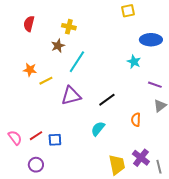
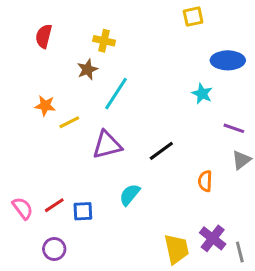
cyan semicircle: (98, 129) -> (130, 195), moved

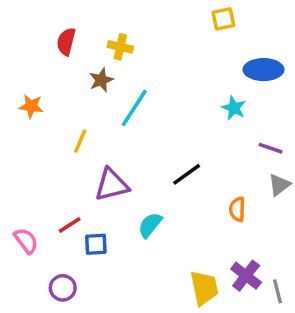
red semicircle: (44, 36) -> (66, 42), moved
orange star: (45, 106) -> (31, 106), moved
yellow line: (69, 122) -> (80, 141), turned -40
purple triangle: (107, 145) -> (112, 185), moved
red line: (54, 205) -> (70, 225), moved

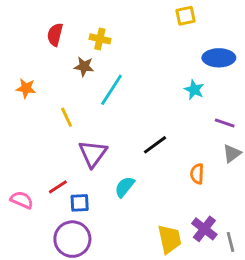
brown star: (101, 80) -> (84, 66), turned 30
yellow line: (80, 141) -> (67, 117), turned -48
purple triangle: (112, 185) -> (93, 154), turned -40
pink semicircle: (26, 241) -> (22, 200), turned -30
purple circle: (63, 288) -> (72, 239), moved, size x1.6

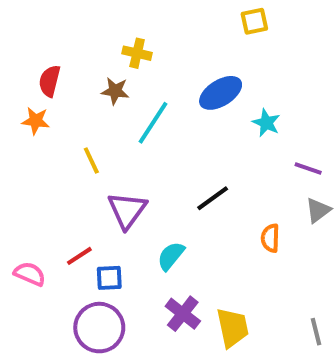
red semicircle: (55, 35) -> (50, 81), moved
blue ellipse: (219, 58) -> (221, 93), moved, turned -32
purple cross: (204, 229) -> (183, 314), moved

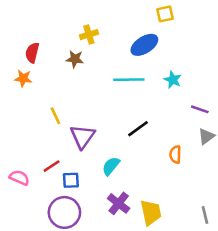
yellow cross: (137, 53) -> (89, 35), turned -30
blue ellipse: (221, 93) -> (144, 45), moved
cyan line: (153, 123) -> (129, 80), moved, turned 56
yellow line: (91, 161) -> (55, 116), moved

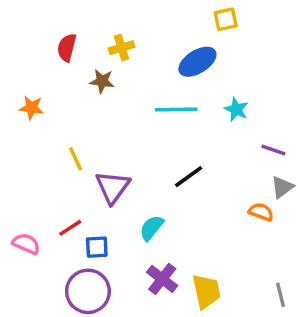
red semicircle: (32, 53) -> (67, 48), moved
orange semicircle: (175, 154) -> (261, 212), moved, turned 108

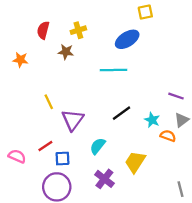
orange star: (31, 108) -> (20, 60), moved
cyan star: (236, 109) -> (152, 120), moved
yellow trapezoid: (206, 291) -> (135, 162), moved, turned -135

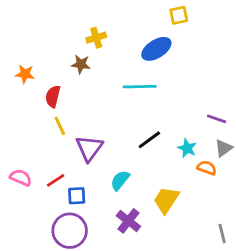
red semicircle: (43, 30) -> (53, 96), moved
pink semicircle: (17, 156) -> (21, 178), moved

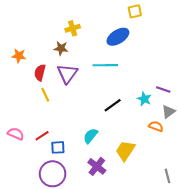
purple triangle: (89, 148) -> (67, 74), moved
cyan star: (187, 148) -> (144, 99), moved

